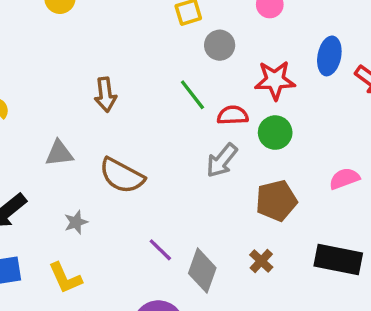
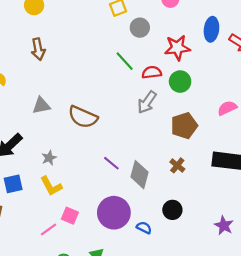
brown arrow: (105, 95) -> (38, 49), moved
gray star: (76, 222) -> (49, 158), moved

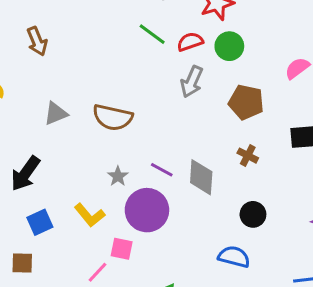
brown pentagon: (184, 126) -> (246, 102), turned -30
gray star: (49, 158) -> (118, 176), moved
purple circle: (114, 213) -> (147, 210), moved
blue semicircle: (144, 228) -> (234, 257), moved, size x1.5

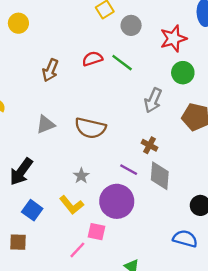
brown arrow: (37, 41) -> (50, 70), moved, turned 45
red semicircle: (190, 42) -> (92, 59), moved
brown cross: (248, 156) -> (149, 145), moved
gray star: (118, 176) -> (81, 176), moved
blue square: (40, 222) -> (32, 210), turned -30

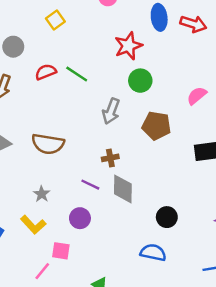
gray circle: (131, 25) -> (13, 47), moved
brown cross: (149, 145) -> (110, 158), turned -35
purple circle: (117, 201) -> (80, 218), size x0.6

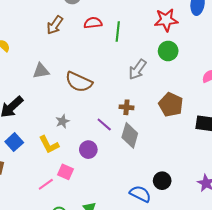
green line: (77, 74) -> (118, 31), turned 48
brown pentagon: (156, 126) -> (171, 105), moved
black circle: (167, 217) -> (162, 181), moved

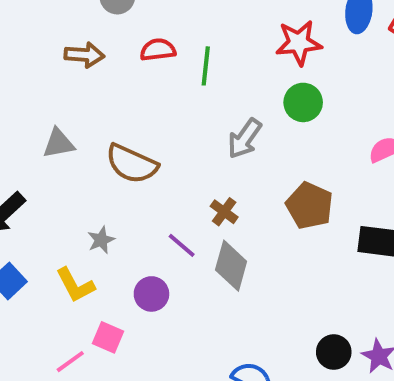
brown arrow: (55, 25) -> (84, 55), turned -120
brown cross: (126, 107) -> (224, 212), turned 32
black circle: (162, 181) -> (334, 352), moved

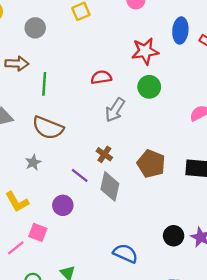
red semicircle: (158, 50) -> (101, 77), moved
green line: (206, 66) -> (44, 84), moved
brown pentagon: (310, 206) -> (151, 164), moved
gray star: (101, 240) -> (33, 162), moved

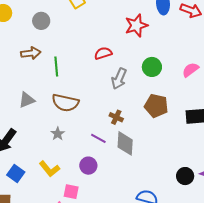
green circle: (149, 87) -> (152, 67), moved
brown pentagon: (151, 164) -> (156, 106), moved

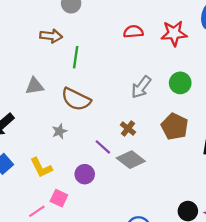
red semicircle: (103, 53) -> (133, 32), moved
gray diamond: (125, 143) -> (131, 160), turned -70

